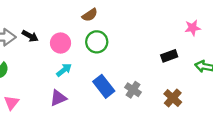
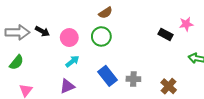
brown semicircle: (90, 15) -> (105, 13), moved
black rectangle: (169, 56) -> (165, 34), moved, turned 48
gray cross: (133, 90) -> (133, 79), turned -32

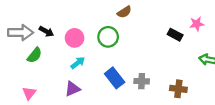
brown semicircle: (105, 13) -> (124, 12), moved
green semicircle: (16, 62) -> (35, 55), moved
brown cross: (169, 86) -> (178, 89), turned -35

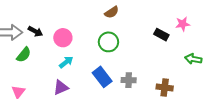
green circle: (108, 37) -> (108, 42), moved

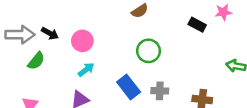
pink star: (183, 24) -> (223, 12), moved
black rectangle: (161, 35) -> (197, 25), moved
green circle: (108, 42) -> (149, 51), moved

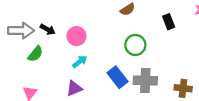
black rectangle: (197, 25) -> (169, 22), moved, turned 40
gray cross: (160, 91) -> (145, 81), size x1.5

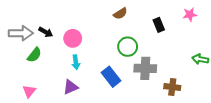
cyan arrow: (80, 62) -> (76, 62), turned 120
gray cross: (145, 81) -> (145, 68), moved

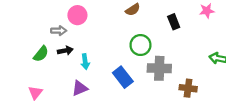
black arrow: (46, 32) -> (65, 51), moved, turned -40
gray arrow: (21, 33) -> (59, 31), moved, size x0.6
pink circle: (73, 38) -> (77, 15), moved

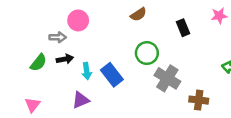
gray cross: (159, 68) -> (167, 78), turned 30
blue rectangle: (123, 77) -> (112, 75), moved

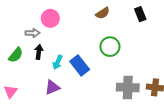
black rectangle: (183, 28) -> (140, 14), moved
black arrow: (65, 59) -> (39, 52), turned -72
cyan arrow: (87, 71) -> (58, 62), turned 32
gray cross: (167, 78) -> (128, 87), moved, turned -30

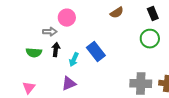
green circle: (110, 47) -> (150, 39), moved
green semicircle: (16, 55) -> (34, 53), turned 56
blue rectangle: (80, 65) -> (96, 52), moved

